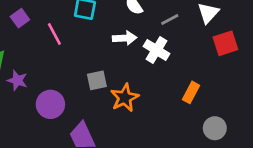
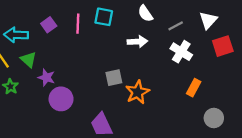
pink line: (54, 34) -> (78, 24), moved, turned 30
white cross: (156, 50) -> (181, 52), moved
purple circle: (50, 104) -> (61, 99), moved

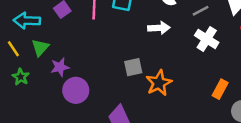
green triangle: (28, 60) -> (40, 48), turned 30
purple star: (46, 78) -> (60, 67), turned -30
orange rectangle: (194, 88) -> (220, 89), moved

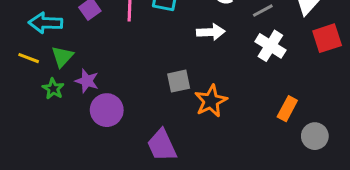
yellow line: (13, 49) -> (29, 58), turned -35
purple star: (60, 67) -> (87, 81), turned 30
green star: (21, 77) -> (53, 89), moved

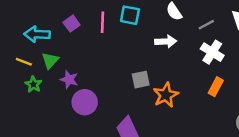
green star: (53, 89) -> (33, 84), moved
orange rectangle: (287, 109) -> (216, 87), moved

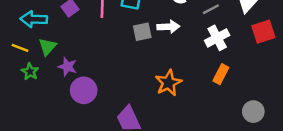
white cross: (212, 52) -> (217, 38), turned 30
gray square: (141, 80) -> (142, 32), moved

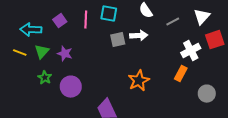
white cross: (217, 38) -> (191, 51), moved
purple star: (67, 67) -> (65, 54), moved
green star: (30, 72) -> (45, 78), moved
gray circle: (253, 112) -> (207, 94), moved

